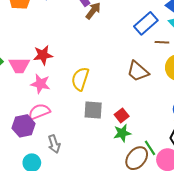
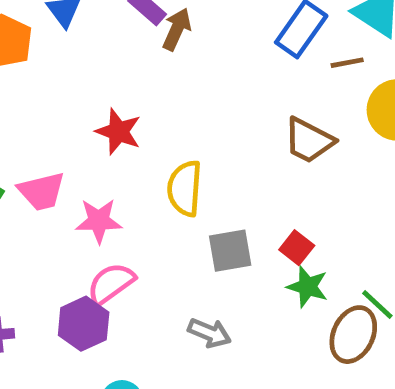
red star: (43, 55) -> (118, 132), moved, turned -30
green star: (122, 133) -> (308, 287), turned -30
gray arrow: (54, 144) -> (209, 333), moved, turned -36

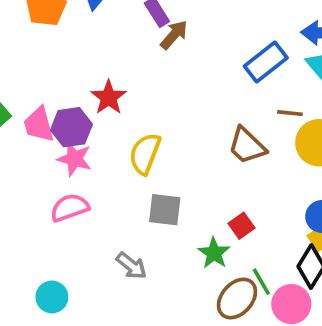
brown line: (347, 63) -> (290, 113), moved
pink trapezoid: (42, 191) -> (39, 125), turned 72
red square: (297, 248) -> (241, 226), moved
purple hexagon: (84, 324) -> (71, 127), moved

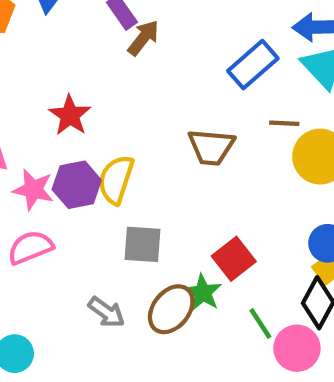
purple hexagon: (71, 127) -> (77, 185), moved
brown trapezoid: (247, 146) -> (211, 147), moved, turned -36
red square: (241, 226) -> (234, 259), size x1.4
brown ellipse: (237, 298) -> (171, 309), moved

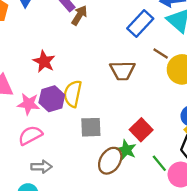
brown line: (284, 123) -> (161, 53), turned 35
gray arrow: (106, 312) -> (41, 167), moved, turned -30

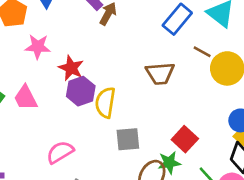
purple hexagon: (52, 99) -> (81, 91), moved
pink star: (29, 104) -> (38, 47), moved
green star: (126, 150) -> (169, 163), turned -30

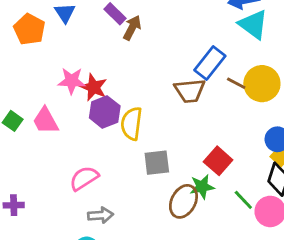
blue rectangle: (177, 19) -> (210, 63), moved
pink star: (38, 47) -> (72, 81), moved
brown line: (202, 52) -> (236, 83), moved

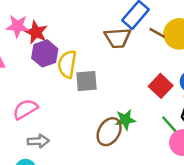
red square: (218, 161) -> (161, 86), moved
gray square: (157, 163) -> (86, 81), moved
green line: (243, 200) -> (169, 124), moved

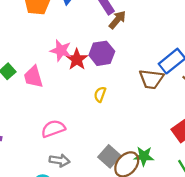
purple hexagon: (45, 53) -> (102, 53), moved
yellow semicircle: (67, 64) -> (100, 94), size x0.6
gray square: (86, 81) -> (109, 156), moved, turned 35

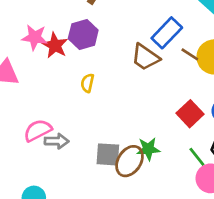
brown trapezoid: (151, 79) -> (145, 57), turned 35
gray square: (109, 156) -> (108, 154), turned -30
gray arrow: (60, 160) -> (57, 141), moved

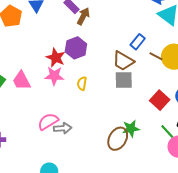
blue rectangle: (167, 33) -> (138, 42), size x0.7
pink star: (35, 37) -> (54, 76), moved
gray square: (108, 154) -> (124, 80), moved

